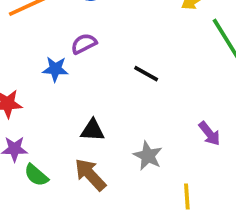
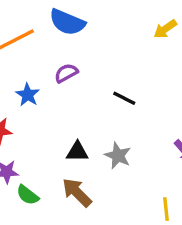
blue star: (55, 69) -> (28, 95), moved, turned 30
gray star: (148, 156) -> (118, 156), moved

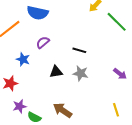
black triangle: (77, 152) -> (56, 72), moved
gray star: (118, 156) -> (81, 73), moved

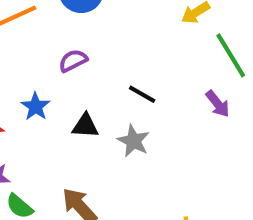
blue star: (23, 59) -> (35, 107), moved
purple arrow: (120, 74) -> (218, 104), moved

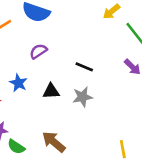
gray star: (133, 141) -> (82, 97), turned -30

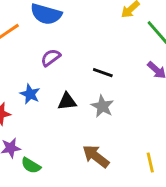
gray star: (82, 97) -> (102, 106), turned -30
brown arrow: (54, 142) -> (96, 156), moved

